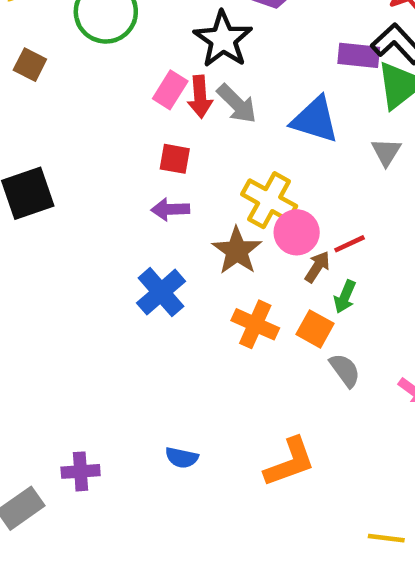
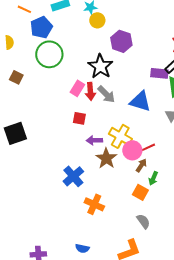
purple arrow: (170, 209) -> (94, 140), moved
red line: (349, 244) -> (148, 147), moved
orange cross: (255, 324) -> (94, 204), moved
gray semicircle: (345, 370) -> (143, 221), moved

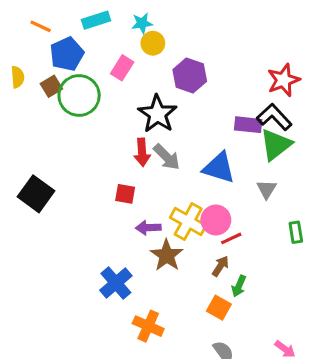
brown square: (16, 77) -> (51, 86), moved, turned 32
pink rectangle: (77, 88) -> (122, 68), moved
black square: (15, 133) -> (36, 194), moved, turned -35
pink circle: (132, 150) -> (216, 220), moved

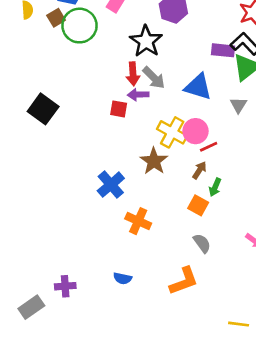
purple arrow: (148, 228) -> (138, 95), moved

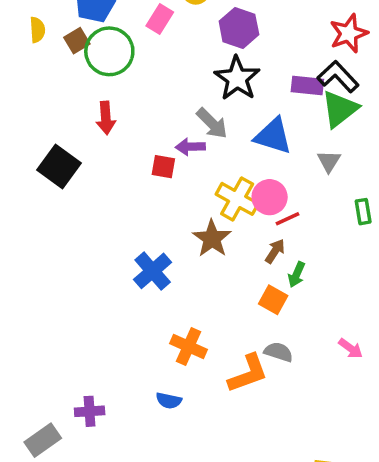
black star: (146, 41) -> (237, 78), moved
red arrow: (133, 74) -> (106, 118), moved
orange cross: (138, 221) -> (189, 347), moved
gray semicircle: (202, 243) -> (279, 352), turned -36
orange L-shape: (184, 281) -> (248, 374), moved

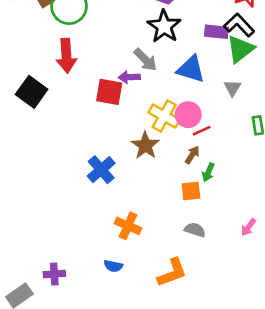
red arrow: (106, 118) -> (66, 56), size x1.4
red square: (163, 167) -> (109, 92), size x1.5
orange square: (273, 300) -> (191, 191), turned -35
pink arrow: (351, 348) -> (248, 227), turned 90
orange L-shape: (248, 374) -> (172, 273), moved

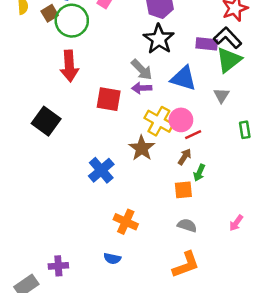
purple arrow: (129, 77) -> (142, 88), moved
black square: (32, 92) -> (46, 121), moved
orange L-shape: (172, 273) -> (186, 265), moved

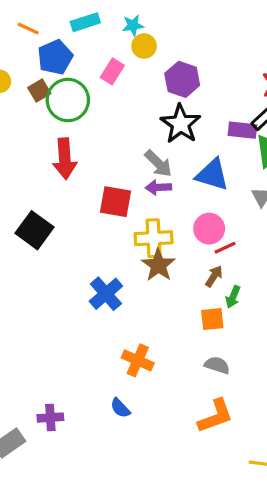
yellow cross: (159, 121) -> (154, 238), moved, turned -32
blue semicircle: (112, 259) -> (120, 408), turned 35

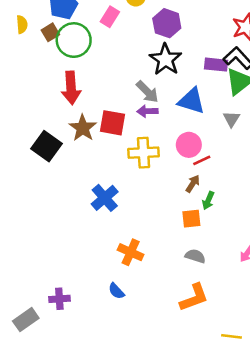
brown star: (158, 265) -> (83, 128), moved

